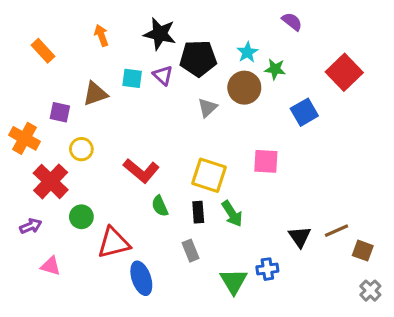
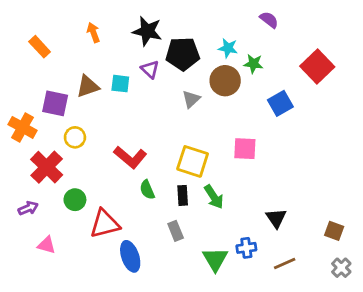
cyan star: (247, 52) -> (228, 48), turned -30
cyan square: (132, 78) -> (120, 84), moved
purple square: (60, 112) -> (55, 103), size x1.4
brown line: (337, 231) -> (285, 263), moved

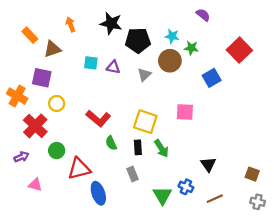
purple triangle: (150, 69) -> (113, 67), moved, turned -32
brown triangle: (88, 86) -> (52, 49), moved
blue cross: (246, 248) -> (186, 187), turned 32
gray cross: (341, 268) -> (258, 202), turned -32

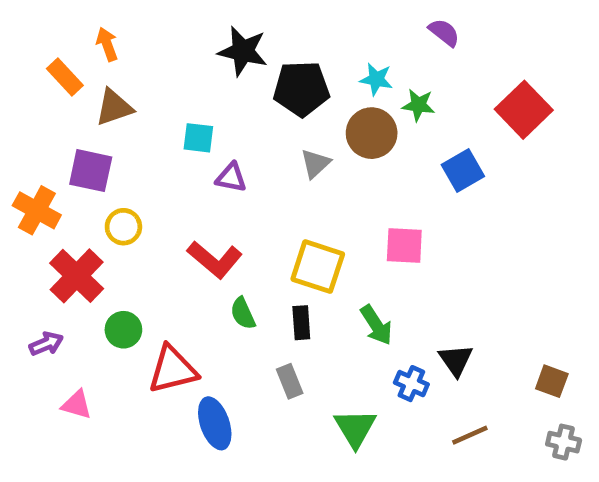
orange arrow: (71, 24) -> (107, 44), moved
purple triangle: (113, 67) -> (231, 178), moved
green arrow: (161, 148) -> (376, 325), moved
blue cross: (186, 187) -> (411, 384), moved

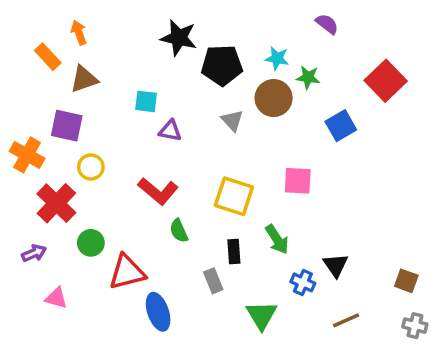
gray triangle: (315, 164) -> (232, 120), turned -30
black rectangle: (301, 323) -> (234, 251), moved

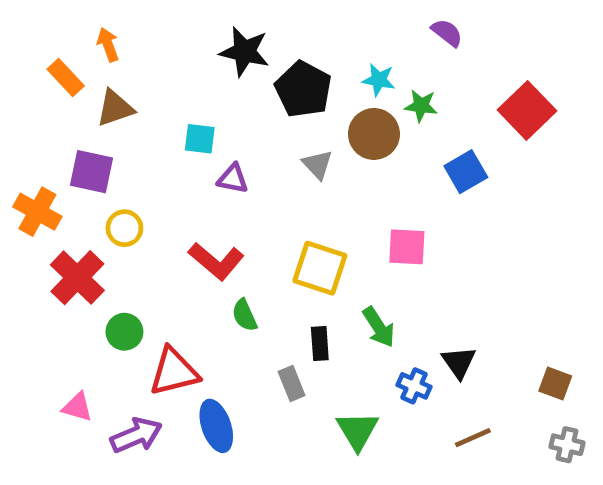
black pentagon: (222, 65) -> (303, 89), turned 30
purple arrow: (34, 253) -> (136, 435), moved, size x1.5

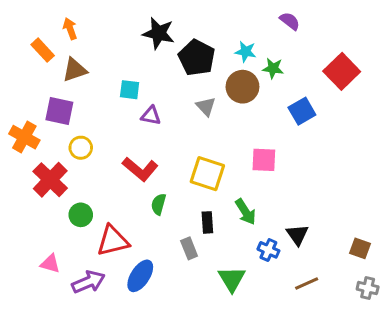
green semicircle: (245, 315) -> (159, 204), turned 40
blue ellipse: (216, 426) -> (140, 276), turned 52

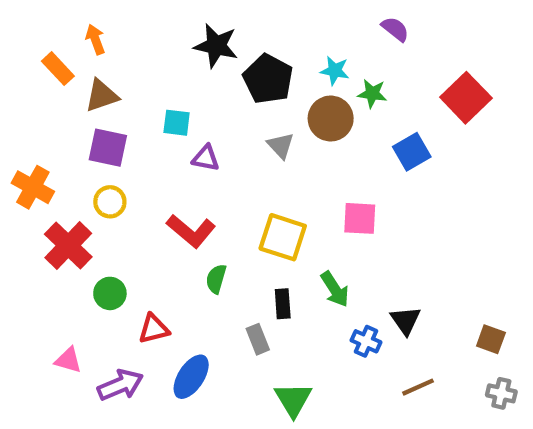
purple square: (59, 111) -> (108, 148), moved
red triangle: (113, 241) -> (154, 329), size x0.7
green triangle: (232, 279) -> (293, 400), moved

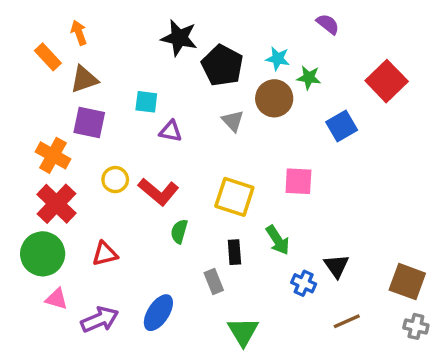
orange cross: (33, 187) -> (53, 155), moved
yellow circle: (110, 202) -> (115, 180), moved
green circle: (110, 293) -> (43, 254), moved, size x1.6
red triangle: (154, 329) -> (105, 254), moved
brown square: (491, 339) -> (407, 282), size x1.5

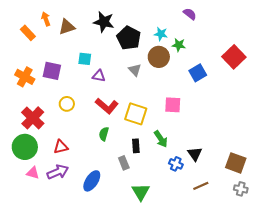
brown triangle: (84, 79) -> (67, 27), moved
red square: (387, 81) -> (234, 57), moved
orange cross: (53, 155) -> (25, 77), moved
red L-shape: (158, 192) -> (107, 106), moved
purple arrow: (100, 320) -> (58, 172), moved

